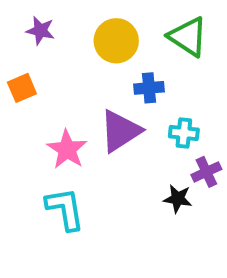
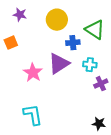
green triangle: (188, 37) -> (95, 30), moved
black star: (178, 199) -> (99, 124), moved
cyan L-shape: (65, 209) -> (33, 115), moved

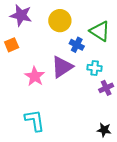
purple star: (20, 15) -> (21, 15), size x1.5
blue cross: (73, 43) -> (77, 45), turned 32

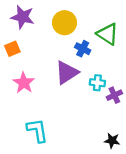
cyan cross: (95, 68) -> (97, 83), moved
pink star: (35, 76) -> (24, 83), moved

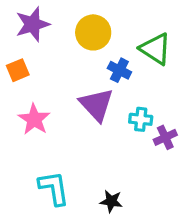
purple star: (23, 17) -> (33, 24), turned -30
purple triangle: (67, 73) -> (96, 105), turned -40
black star: (112, 141) -> (111, 201), moved

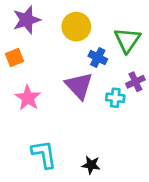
green triangle: (155, 49) -> (127, 40), turned 32
purple cross: (165, 137) -> (135, 82), moved

